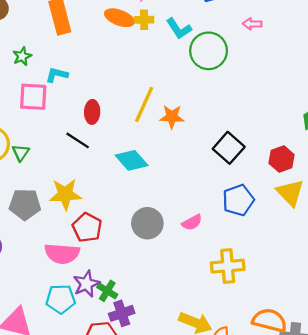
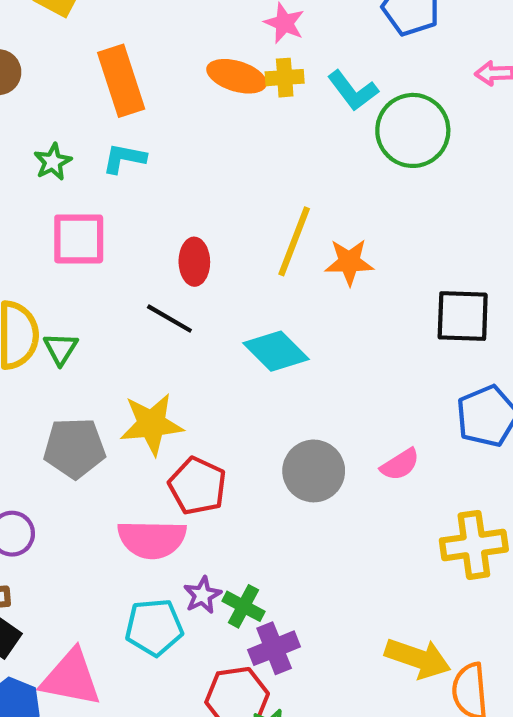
cyan L-shape: (57, 75) -> (124, 158), moved
black square: (229, 148) -> (463, 316), turned -36
purple star: (86, 284) -> (202, 595), size x0.7

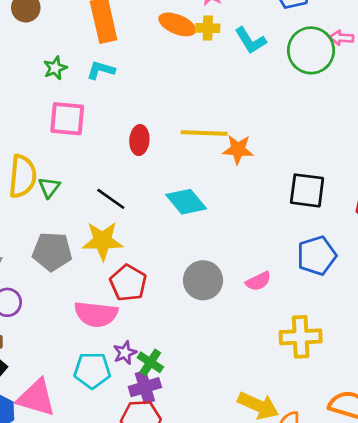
green circle: (413, 130) -> (311, 50), moved
yellow line: (294, 241) -> (204, 133), turned 66
black line: (169, 319) -> (111, 199), moved
purple cross: (274, 648) -> (145, 387), moved

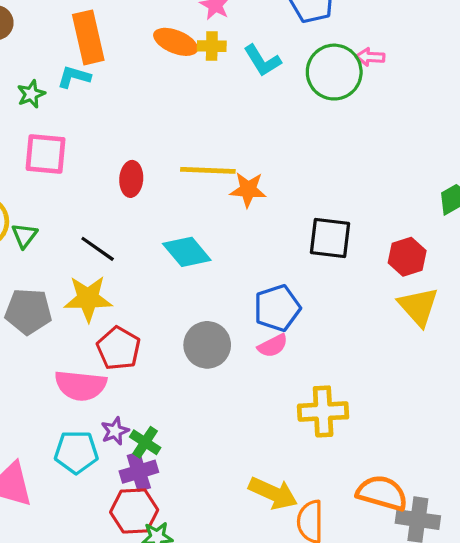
cyan L-shape: (101, 70) -> (74, 77), moved
blue pentagon: (317, 256) -> (277, 308), moved

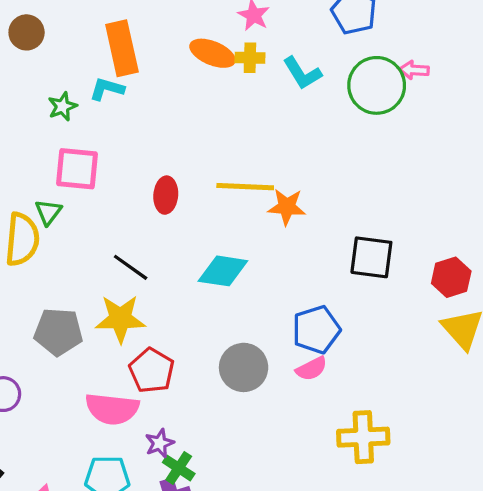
green triangle: (24, 236) -> (48, 212), moved
cyan diamond: (187, 252) -> (223, 271), turned -42
purple star: (115, 431) -> (160, 443), moved

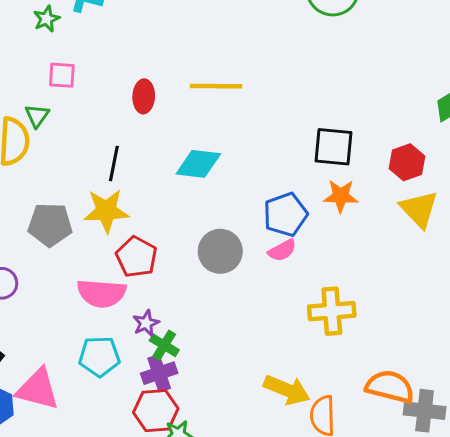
pink square: (77, 169) -> (62, 75), size x0.7
orange star: (287, 207) -> (341, 196), moved
black line: (131, 267) -> (114, 163), turned 68

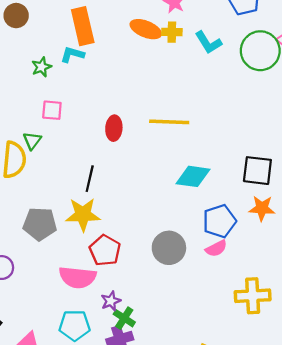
cyan diamond: (198, 164) -> (193, 176), moved

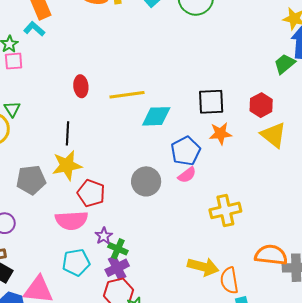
cyan L-shape: (72, 55) -> (34, 29), turned 35
pink square: (52, 110) -> (14, 61), moved
yellow line: (169, 122) -> (127, 95), moved

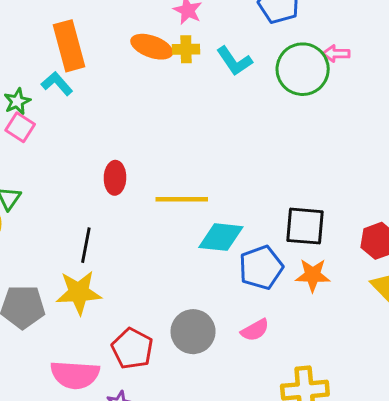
pink square: (14, 61) -> (20, 127), turned 30
blue pentagon: (186, 151) -> (261, 267), moved
red pentagon: (91, 193) -> (132, 348), moved

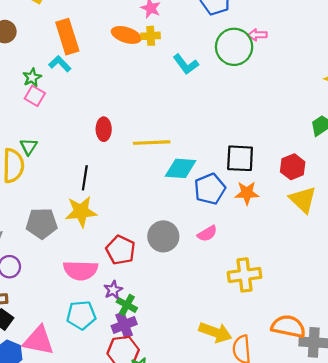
cyan L-shape: (234, 61) -> (186, 64), moved

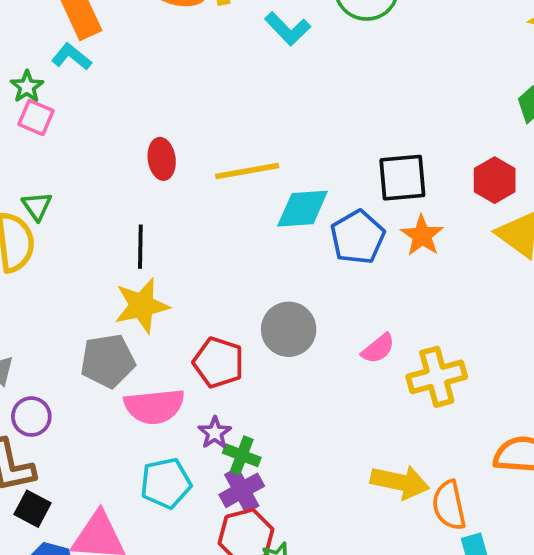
orange star: (247, 193) -> (422, 236), turned -30
gray pentagon: (42, 223) -> (108, 361), moved
pink semicircle: (207, 234) -> (378, 349), moved

